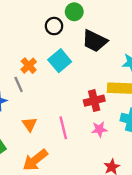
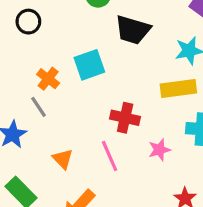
black circle: (54, 26) -> (28, 22), moved
cyan square: (60, 61) -> (89, 65), turned 30
red cross: (94, 101) -> (125, 118), moved, turned 36

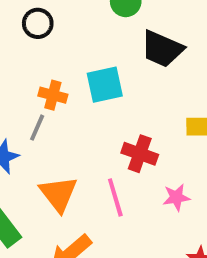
orange cross: (48, 79) -> (53, 95), turned -30
gray line: (38, 107) -> (37, 128), turned 50
orange triangle: (63, 159) -> (58, 194), size x1.5

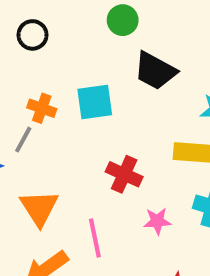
pink line: (115, 197) -> (95, 238), moved

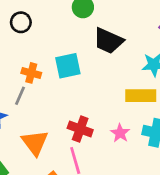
red cross: (124, 174) -> (80, 129), moved
pink star: (157, 221) -> (120, 133), moved, turned -30

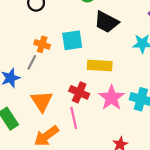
yellow rectangle: (141, 96) -> (100, 65), moved
pink star: (120, 133) -> (112, 98), size x1.6

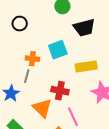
black trapezoid: (106, 22) -> (84, 28), turned -30
red cross: (79, 92) -> (60, 91), moved

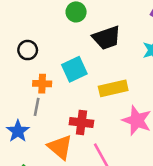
black circle: (20, 24) -> (28, 50), moved

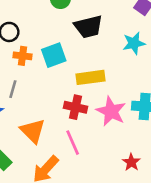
orange cross: (42, 84) -> (22, 56), moved
red cross: (81, 122) -> (75, 107), moved

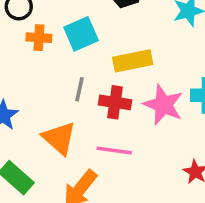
gray line: (13, 89) -> (79, 89), moved
pink line: (73, 143) -> (114, 150), turned -55

